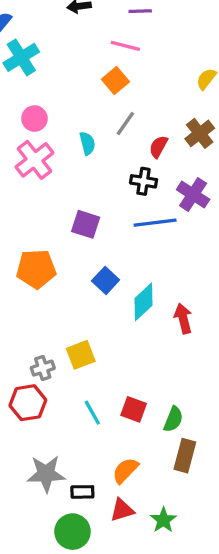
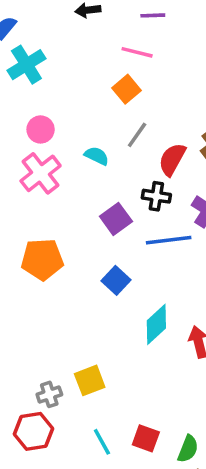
cyan semicircle: (87, 143) -> (97, 156), turned -50
red semicircle: (158, 147) -> (172, 159), size x1.4
purple square: (86, 224) -> (116, 219), moved, turned 36
orange pentagon: (36, 269) -> (42, 259), moved
blue square: (106, 280) -> (116, 280), moved

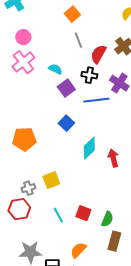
gray line: (137, 135) -> (78, 40), turned -56
cyan semicircle: (97, 156) -> (55, 69), moved
orange pentagon: (42, 259) -> (24, 139), moved

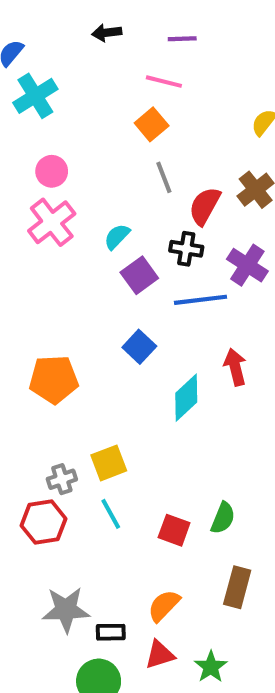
cyan semicircle: (55, 69) -> (117, 237), turned -72
red arrow: (113, 158) -> (235, 367), moved
cyan line: (58, 215) -> (111, 514), moved
green semicircle: (107, 219) -> (223, 518), moved

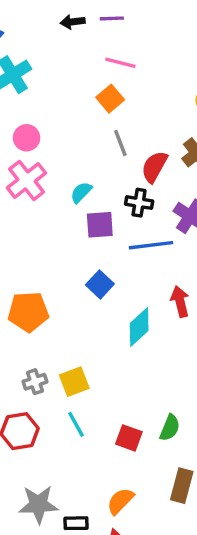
purple line: (182, 39) -> (112, 18), moved
purple square: (139, 275) -> (100, 225), turned 32
gray cross: (62, 479) -> (35, 382), moved

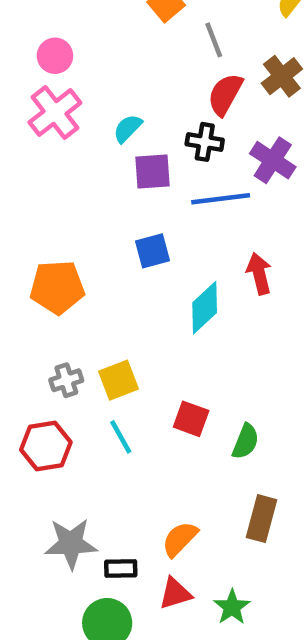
gray line: (120, 143) -> (214, 40), moved
blue square: (100, 284) -> (153, 251), turned 32
red square: (129, 438) -> (191, 419), moved

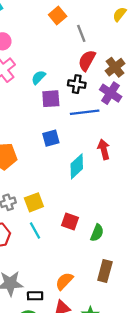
brown cross: (282, 76) -> (115, 67), moved

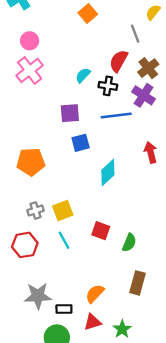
gray line: (81, 33) -> (135, 34), moved
cyan semicircle: (38, 77) -> (83, 75), moved
purple square: (51, 99) -> (70, 113), moved
red arrow: (104, 149) -> (151, 152), moved

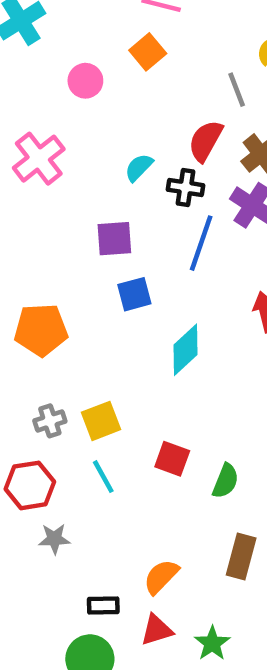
pink circle: (30, 41) -> (85, 81), moved
blue line: (116, 116) -> (201, 243), turned -64
gray star: (38, 296) -> (54, 539), moved, size x0.6

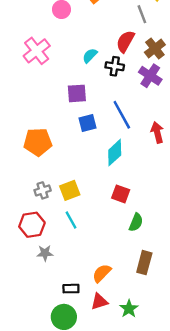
blue line: (201, 243) -> (122, 115), moved, turned -48
red square: (172, 459) -> (121, 194), moved

